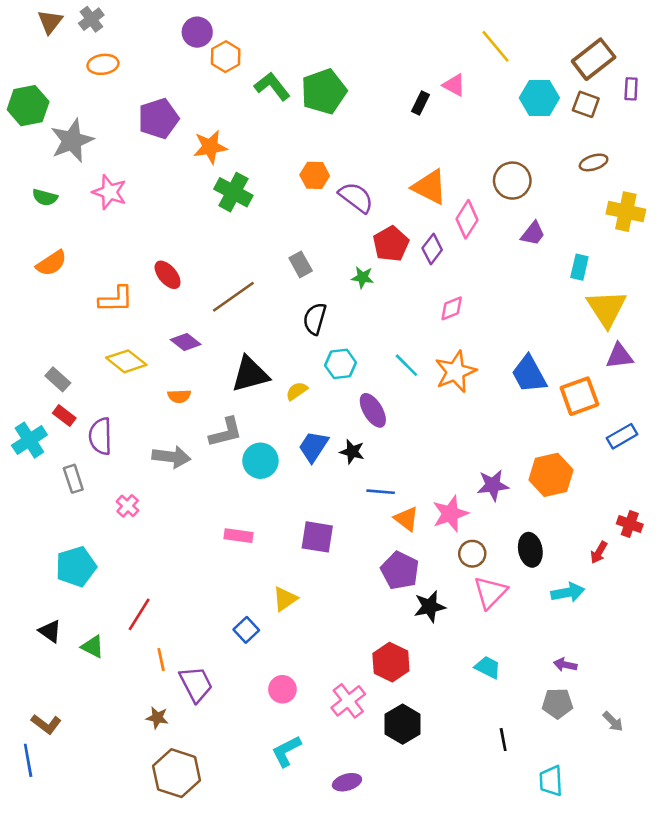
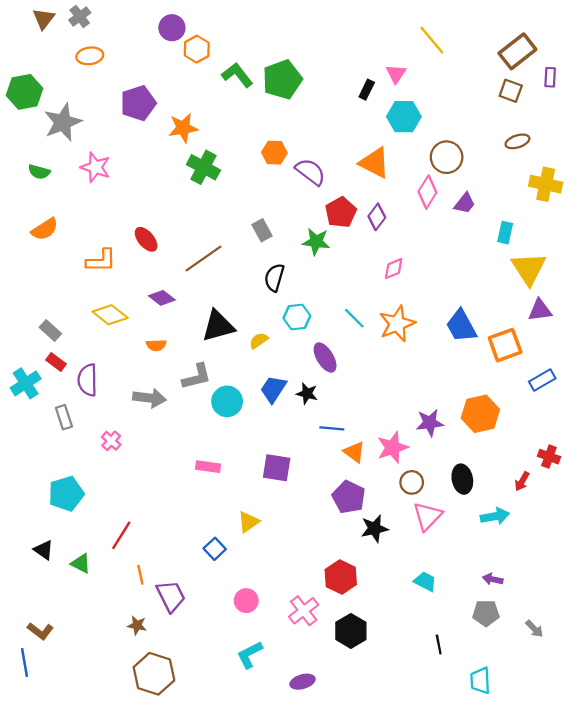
pink triangle: (454, 85) -> (396, 74), turned 35
cyan hexagon: (539, 98) -> (404, 117), moved
pink diamond: (467, 219) -> (427, 192), moved
green star: (362, 277) -> (316, 242), size x1.4

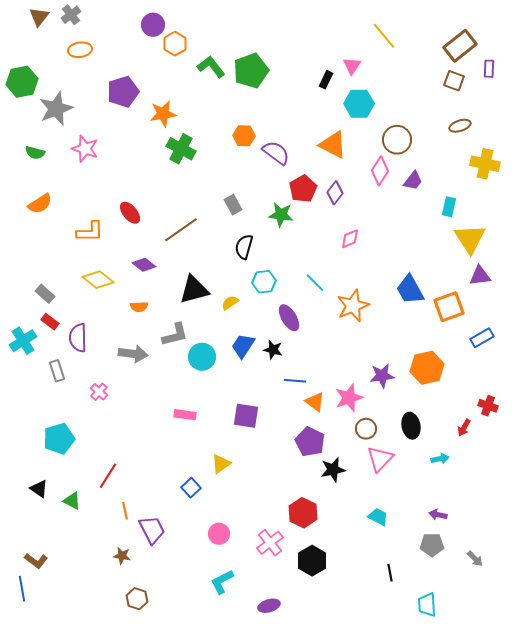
orange star: (397, 324) -> (353, 306), moved
cyan arrow: (495, 516) -> (440, 459), size x0.7
brown hexagon: (154, 674) -> (137, 599), size x0.6

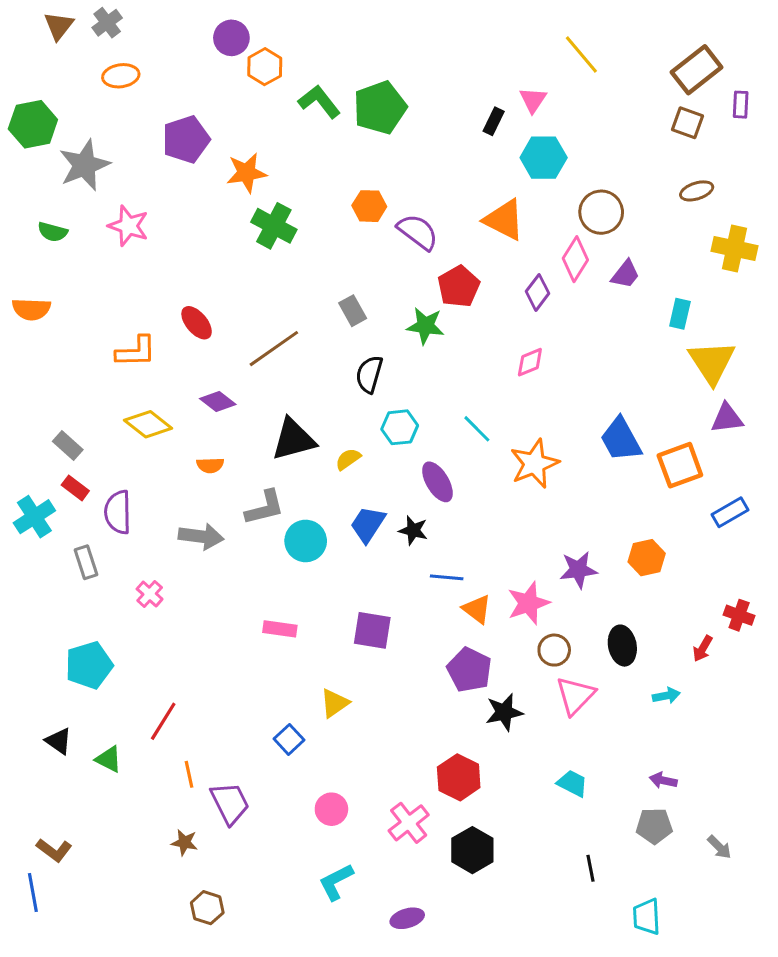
purple diamond: (335, 193) -> (537, 292), moved
orange semicircle: (40, 204) -> (31, 309), moved, turned 35
orange hexagon: (427, 368) -> (647, 558), size x0.7

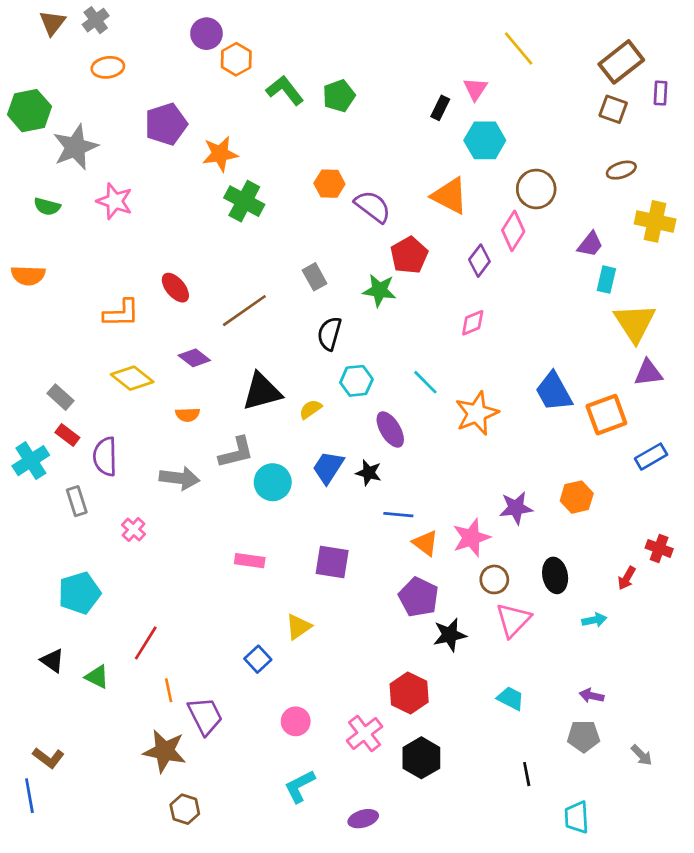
green pentagon: (380, 108) -> (339, 96), size x0.7
purple trapezoid: (625, 274) -> (590, 244), moved
brown star: (184, 843) -> (165, 751), size x1.8

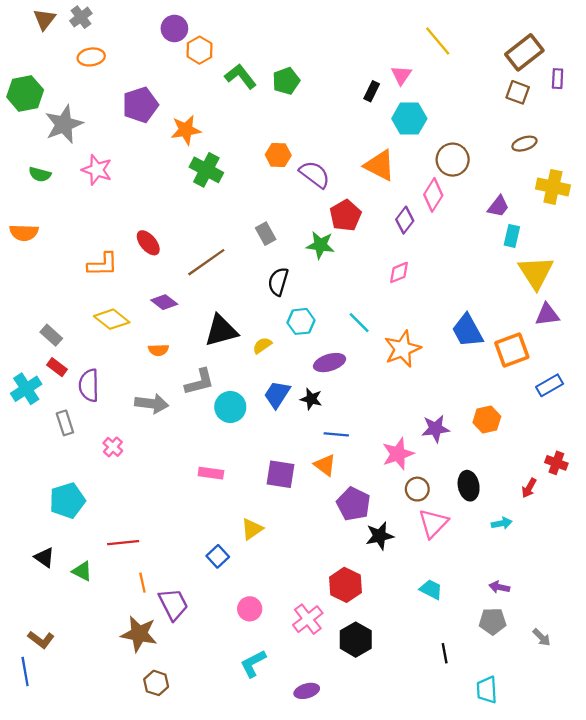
purple ellipse: (390, 429) -> (329, 363), turned -76
orange triangle: (425, 543) -> (325, 465), moved
red line: (146, 643) -> (123, 543), turned 52

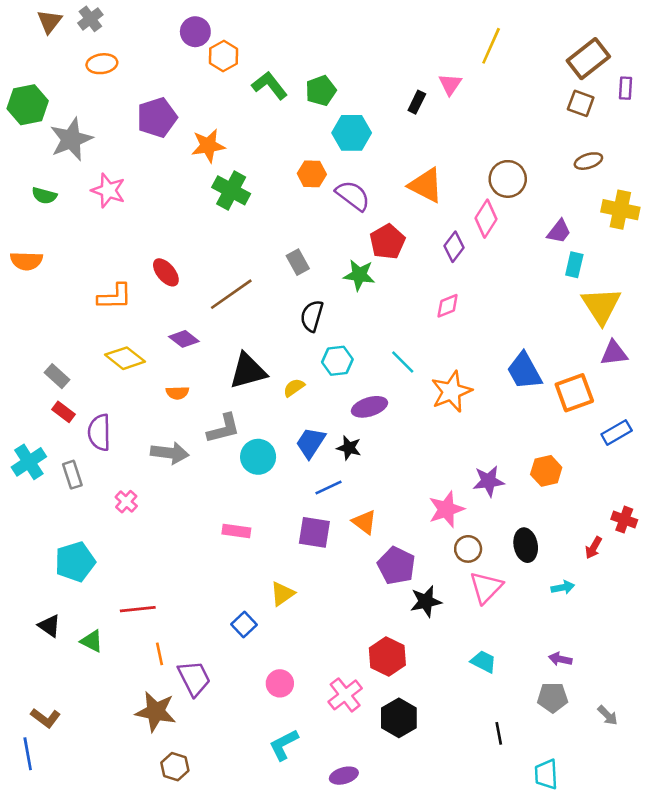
yellow line: (438, 41) -> (491, 46), turned 64
cyan hexagon: (409, 119) -> (352, 133), moved
cyan cross: (26, 389) -> (29, 462), moved
blue line: (336, 434) -> (328, 488), moved, turned -30

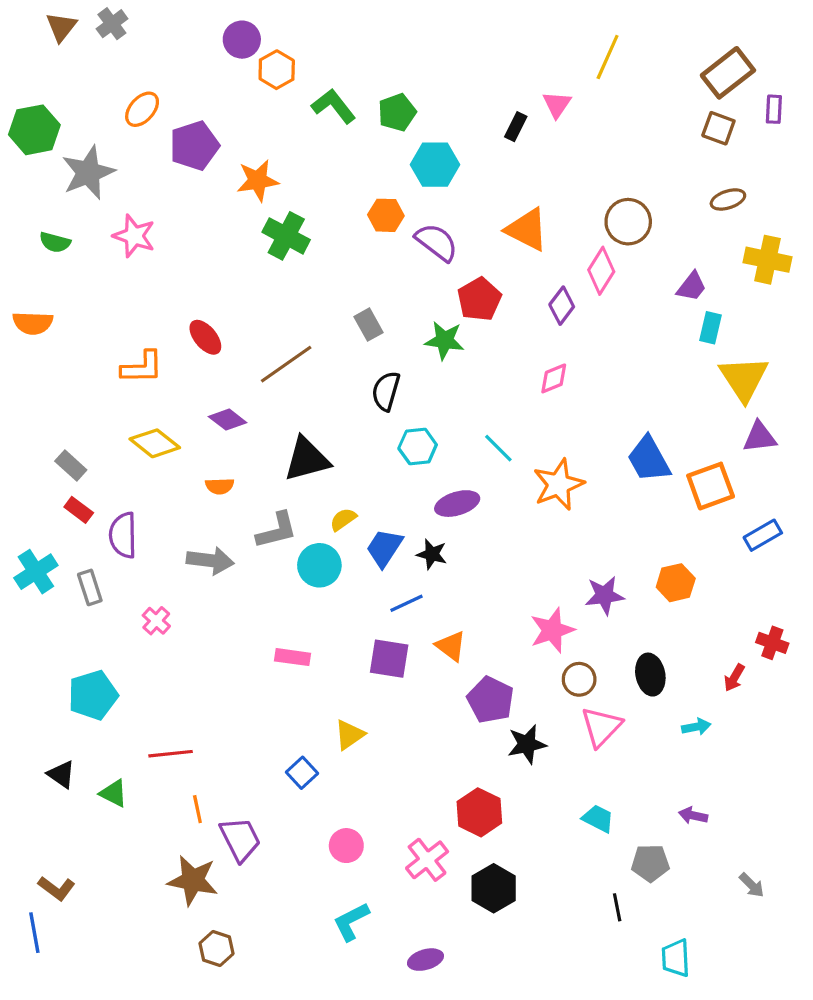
orange ellipse: (102, 64) -> (142, 109), moved, turned -40
yellow semicircle: (294, 388) -> (343, 519), moved
gray pentagon: (553, 697) -> (650, 863), moved

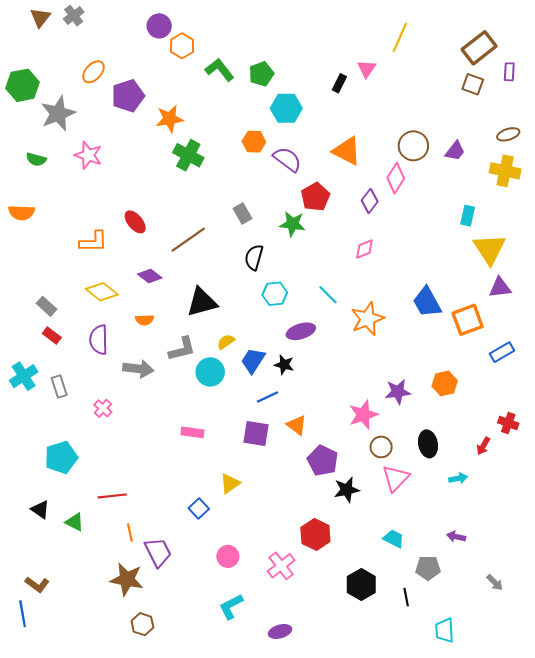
brown ellipse: (728, 199) -> (508, 134), moved
purple trapezoid: (692, 287) -> (455, 151), moved
purple semicircle: (123, 535) -> (99, 340), moved
black hexagon: (494, 888) -> (361, 585), moved

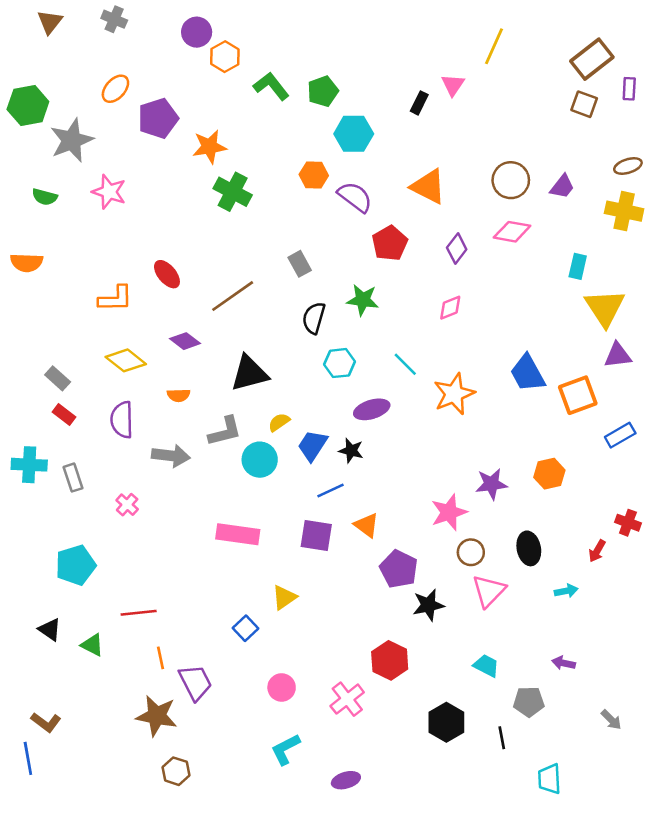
gray cross: (74, 16) -> (114, 19), moved, turned -30
pink diamond: (396, 178) -> (512, 232), moved, turned 68
green star: (293, 224) -> (363, 300), moved
cyan cross: (24, 376) -> (29, 465), turned 36
pink rectangle: (192, 432) -> (238, 534), size x1.5

